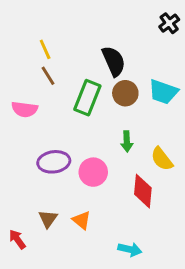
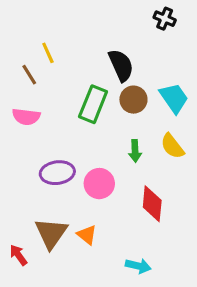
black cross: (169, 23) -> (165, 19), moved, turned -30
brown line: (48, 76) -> (29, 75), moved
cyan trapezoid: (163, 92) -> (174, 98), turned -144
yellow semicircle: (162, 159) -> (172, 146), moved
brown triangle: (48, 219) -> (51, 233), size x1.6

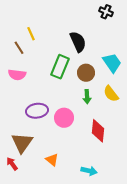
brown circle: (133, 100) -> (86, 73), moved
brown triangle: (51, 233) -> (22, 143), moved
orange triangle: (87, 235) -> (52, 160), moved

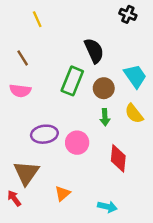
yellow line: (31, 34) -> (37, 19), moved
orange triangle: (52, 160) -> (63, 193), turned 40

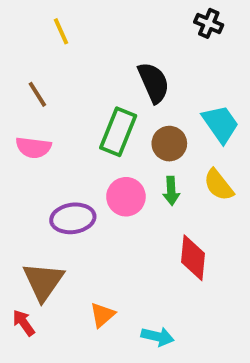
pink circle: (77, 143) -> (126, 197), moved
cyan arrow: (107, 207) -> (157, 337), moved

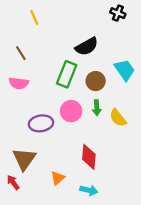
black semicircle: (154, 83) -> (87, 46), turned 85
yellow semicircle: (219, 185) -> (118, 118), moved
red diamond: (193, 258) -> (89, 157), moved

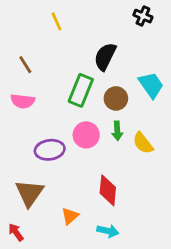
yellow line: (34, 18) -> (56, 21), moved
black semicircle: (87, 46) -> (105, 57), turned 145
red arrow: (13, 182) -> (16, 232), moved

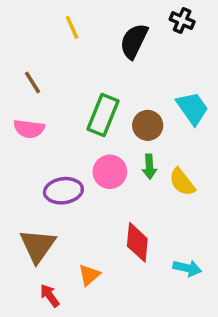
black semicircle: (105, 57) -> (134, 41), moved
cyan arrow: (108, 231) -> (187, 268), moved
red arrow: (16, 232) -> (50, 296), moved

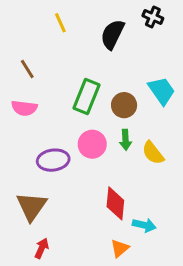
cyan arrow: (187, 268) -> (144, 225), moved
orange triangle: (89, 275) -> (120, 248), moved
red arrow: (50, 296) -> (42, 248), turned 60

